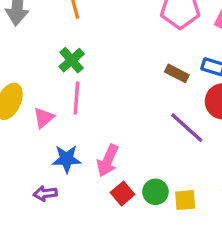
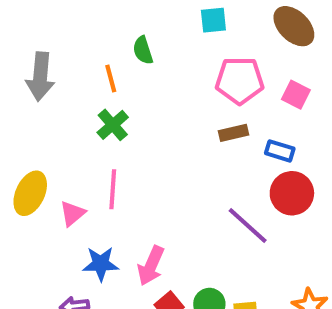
green cross: (72, 60) -> (113, 125), moved
brown rectangle: (177, 73) -> (234, 133), moved, turned -40

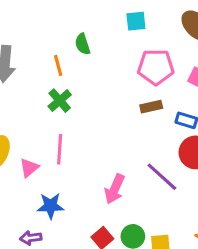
pink arrow: (151, 266) -> (115, 189), moved

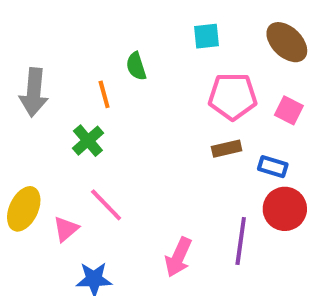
green cross: (60, 101) -> (88, 141), moved
pink line: (60, 149) -> (106, 205), turned -48
purple line: (162, 177) -> (241, 241), turned 56

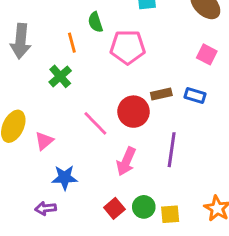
pink pentagon: (233, 96) -> (128, 47), moved
brown rectangle: (227, 149) -> (161, 94), moved
pink line: (106, 205) -> (95, 123), moved
red circle: (285, 209) -> (134, 112), moved

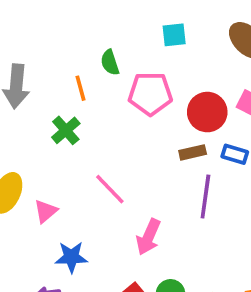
red circle: (134, 112) -> (207, 112), moved
purple line: (172, 150) -> (205, 197), moved

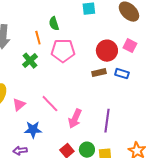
pink pentagon: (150, 94) -> (63, 51), moved
pink line: (110, 189) -> (50, 104), moved
purple line: (205, 197) -> (107, 121), moved

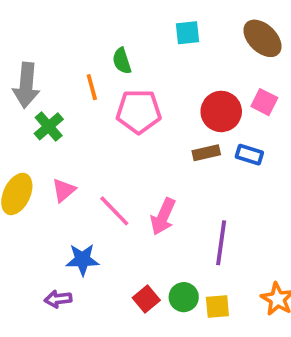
green cross: (30, 61) -> (49, 126), moved
pink triangle: (19, 105) -> (64, 190), moved
pink arrow: (75, 119) -> (163, 216), moved

